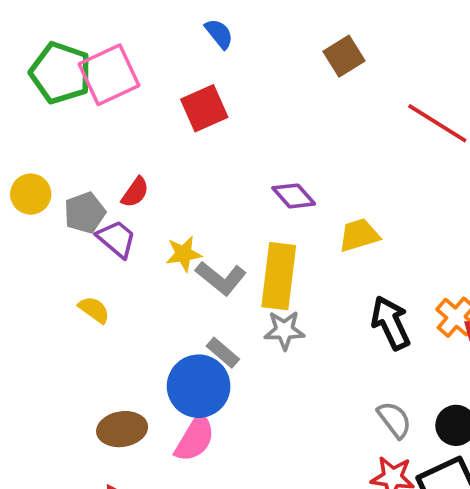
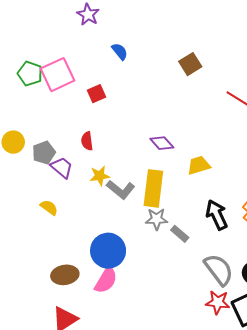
green pentagon: (61, 73) -> (30, 74), size x0.7
red square: (204, 108) -> (96, 94), moved, size x0.7
red semicircle: (135, 192) -> (87, 141), moved, turned 138
gray rectangle: (223, 353) -> (180, 234), moved
gray semicircle: (394, 420) -> (219, 270), size x1.5

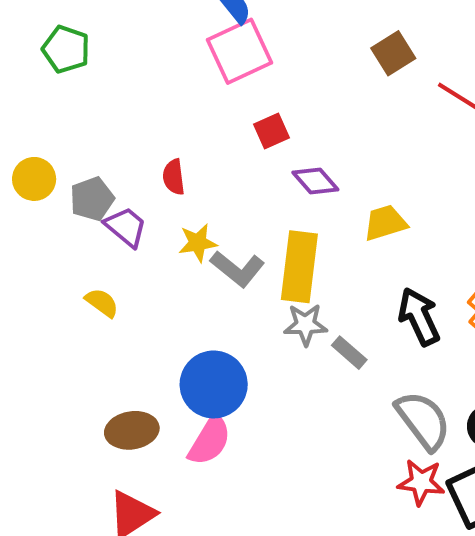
brown square: (190, 64) -> (393, 53), moved
pink square: (57, 75) -> (240, 51), moved
red square: (96, 94) -> (271, 131), moved

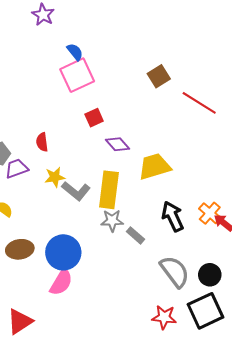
yellow trapezoid: (385, 223) -> (155, 166), size x1.4
purple trapezoid: (126, 227) -> (17, 169), turned -60
brown ellipse: (132, 430) -> (20, 249), moved
red star: (421, 482) -> (164, 317), moved

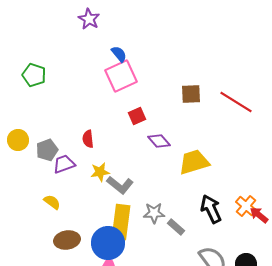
brown square: (159, 76) -> (191, 94), moved, turned 30
yellow rectangle: (109, 190) -> (121, 222), moved

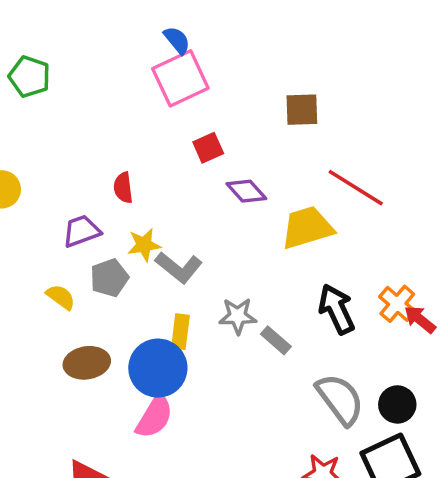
red line: (236, 102) -> (356, 188), moved
gray pentagon: (47, 150) -> (109, 278), moved
yellow rectangle: (121, 222) -> (180, 332), size x0.6

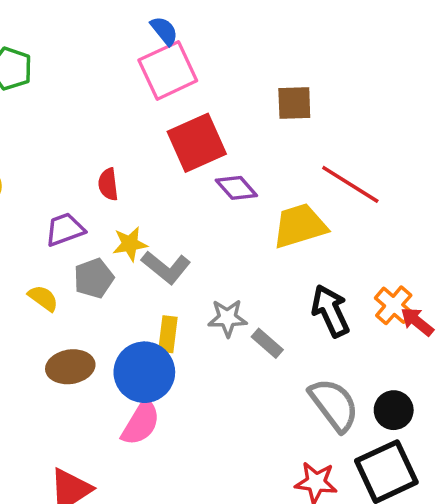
red square: (208, 148) -> (197, 143), size x1.8

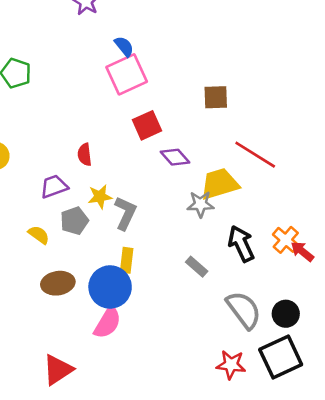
red square: (197, 143) -> (147, 125), size x0.7
gray L-shape: (166, 267) -> (125, 213), turned -104
gray star: (227, 318) -> (200, 204), moved

